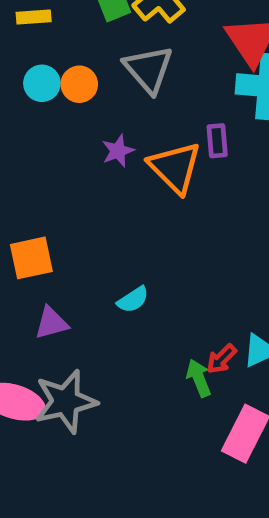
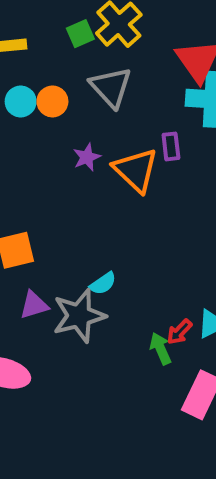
gray star: (66, 401) -> (79, 316), moved

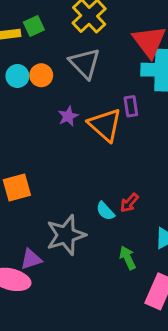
green square: (80, 34) -> (34, 26), moved
cyan semicircle: (103, 283) -> (105, 211), moved, turned 84
purple triangle: (34, 305) -> (31, 259), moved
red arrow: (179, 332) -> (129, 203), moved

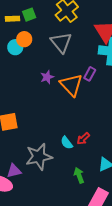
orange circle: (41, 75) -> (24, 39), moved
purple rectangle: (131, 106) -> (90, 74), turned 32

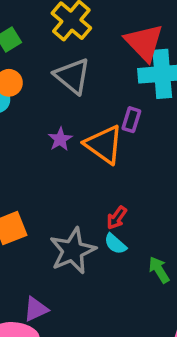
red arrow: (83, 139) -> (117, 218), moved
gray star: (39, 157) -> (73, 251), moved
green arrow: (79, 175) -> (159, 270), moved

